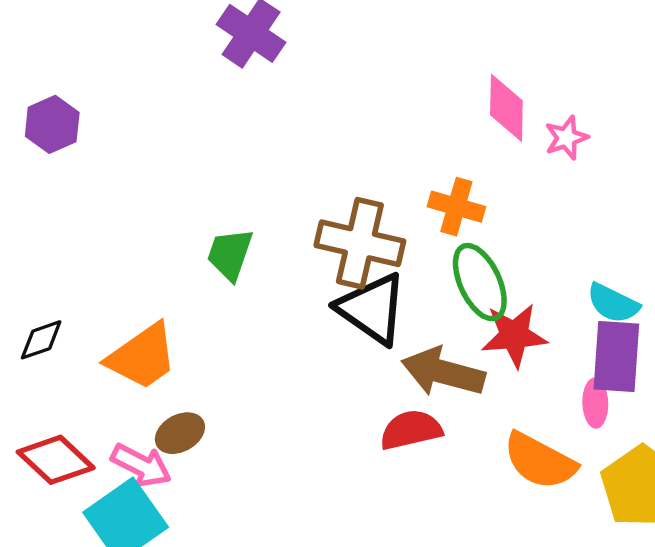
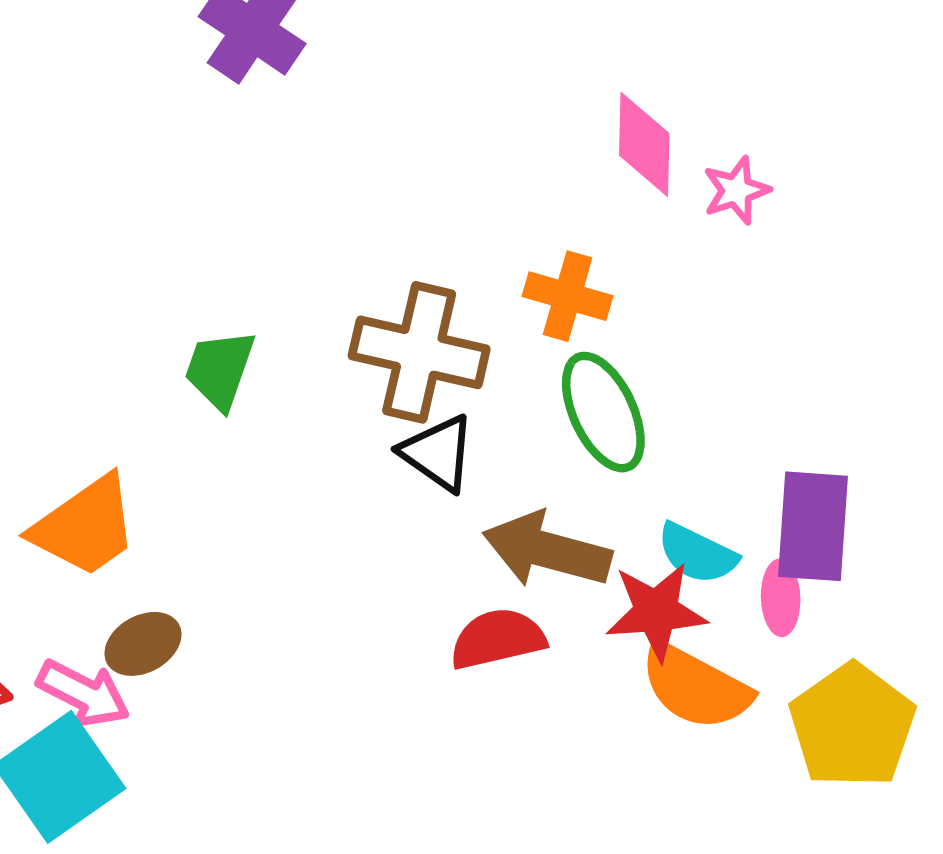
cyan semicircle: (613, 303) -> (697, 554), moved
black triangle: (372, 309) -> (438, 453), size x0.7
red star: (514, 335) -> (656, 612), moved

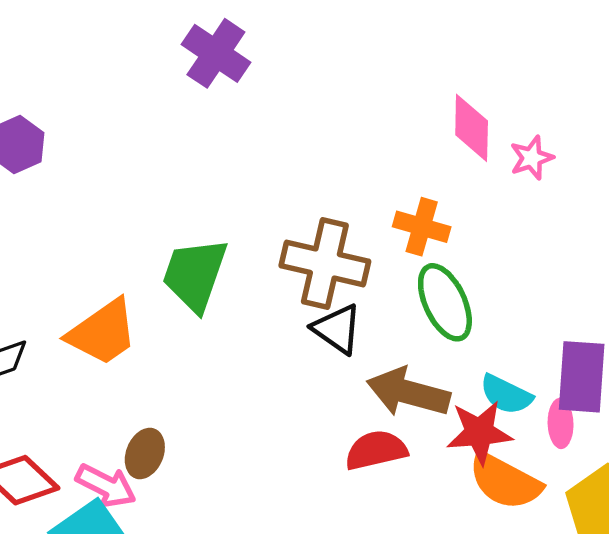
green trapezoid: (220, 369) -> (195, 275), size x1.4
orange trapezoid: (85, 526) -> (103, 332), moved
brown ellipse: (143, 644) -> (145, 453), turned -39

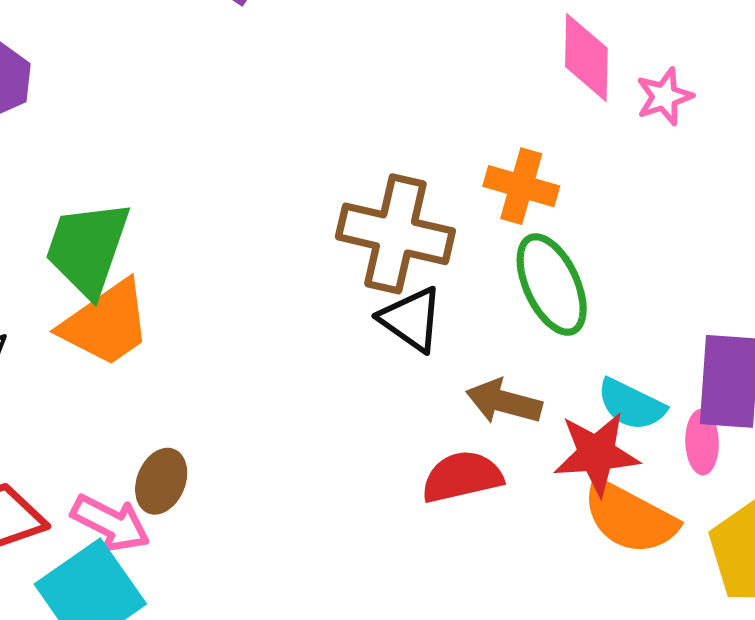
green trapezoid: (195, 275) -> (87, 248), moved
brown arrow: (408, 392) -> (504, 402), size x0.7

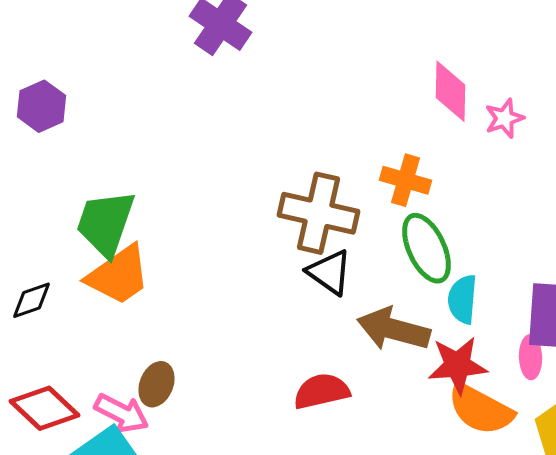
brown arrow: (504, 402) -> (394, 329), size x1.4
cyan semicircle: (631, 405) -> (462, 299), moved, turned 69
red semicircle: (462, 477) -> (322, 391), moved

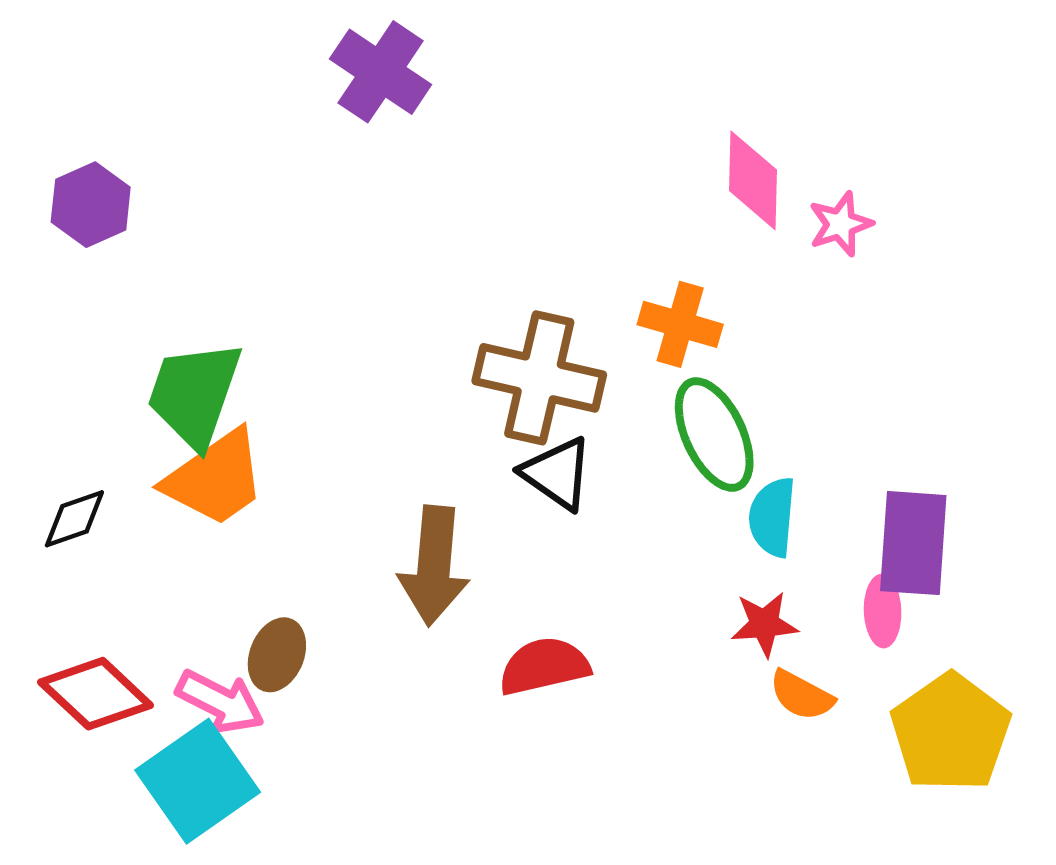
brown arrow: (394, 329) -> (434, 566), moved, turned -100
red star: (458, 365) -> (764, 624), size x0.7
orange semicircle: (480, 409) -> (802, 695), size x0.6

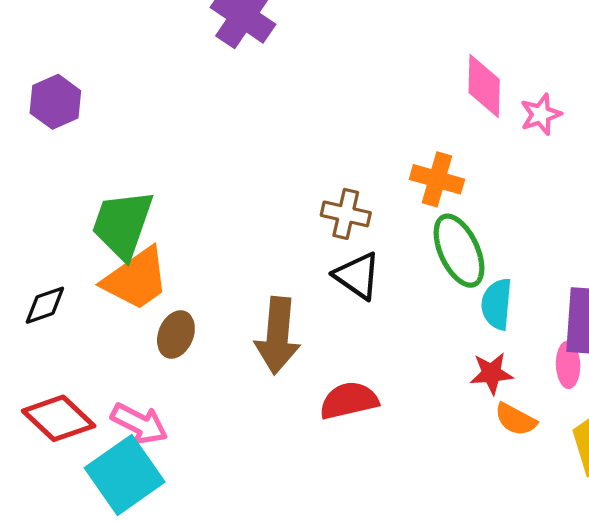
brown cross: (539, 378) -> (346, 214), size x0.6
brown ellipse: (277, 655) -> (176, 334), moved

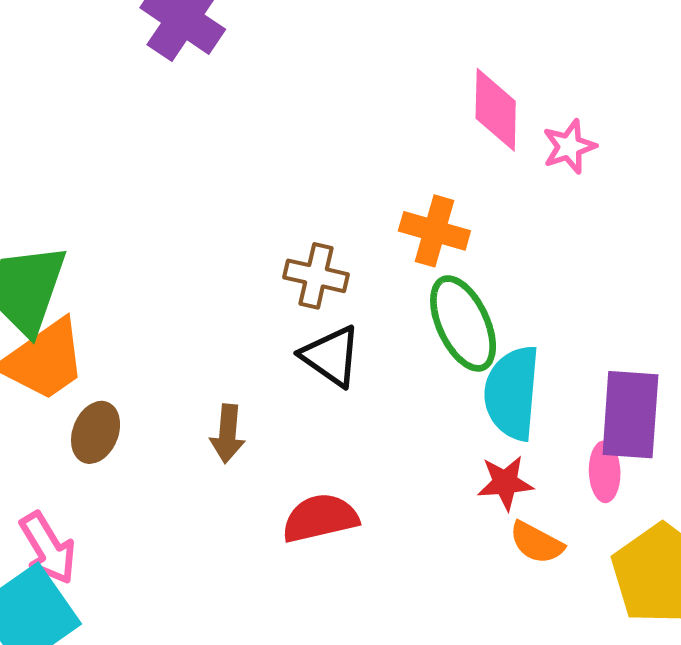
cyan semicircle: (497, 304) -> (512, 393), size x1.4
brown arrow: (278, 336) -> (228, 434), size x0.6
pink arrow: (139, 424) -> (48, 548), turned 32

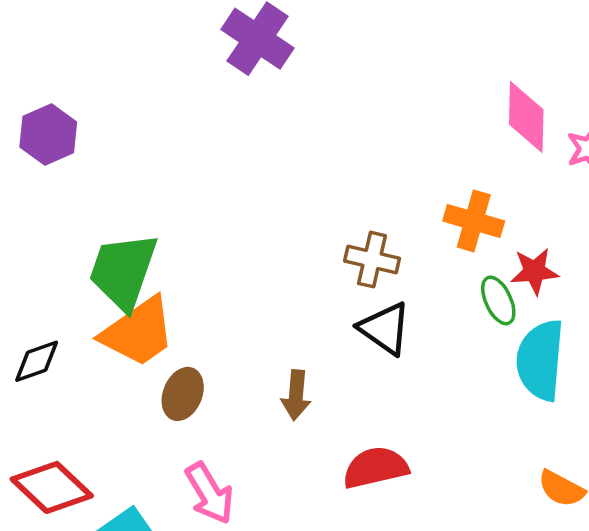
green ellipse: (463, 323) -> (498, 300), size x0.6
red star: (505, 483) -> (534, 271), moved
pink arrow: (48, 548) -> (210, 493), moved

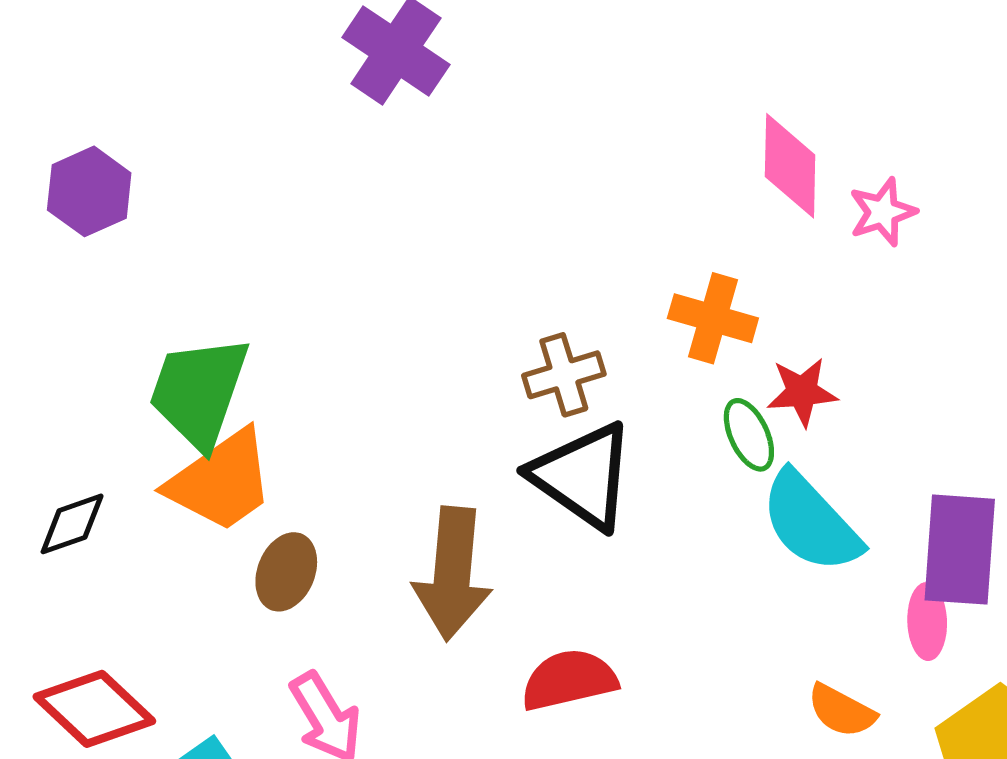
brown cross: (372, 260) -> (564, 375), turned -30
black triangle: (385, 329) -> (583, 476), size x1.4
cyan semicircle: (540, 360) -> (811, 522), turned -48
brown arrow: (296, 395) -> (452, 574), size x1.8

